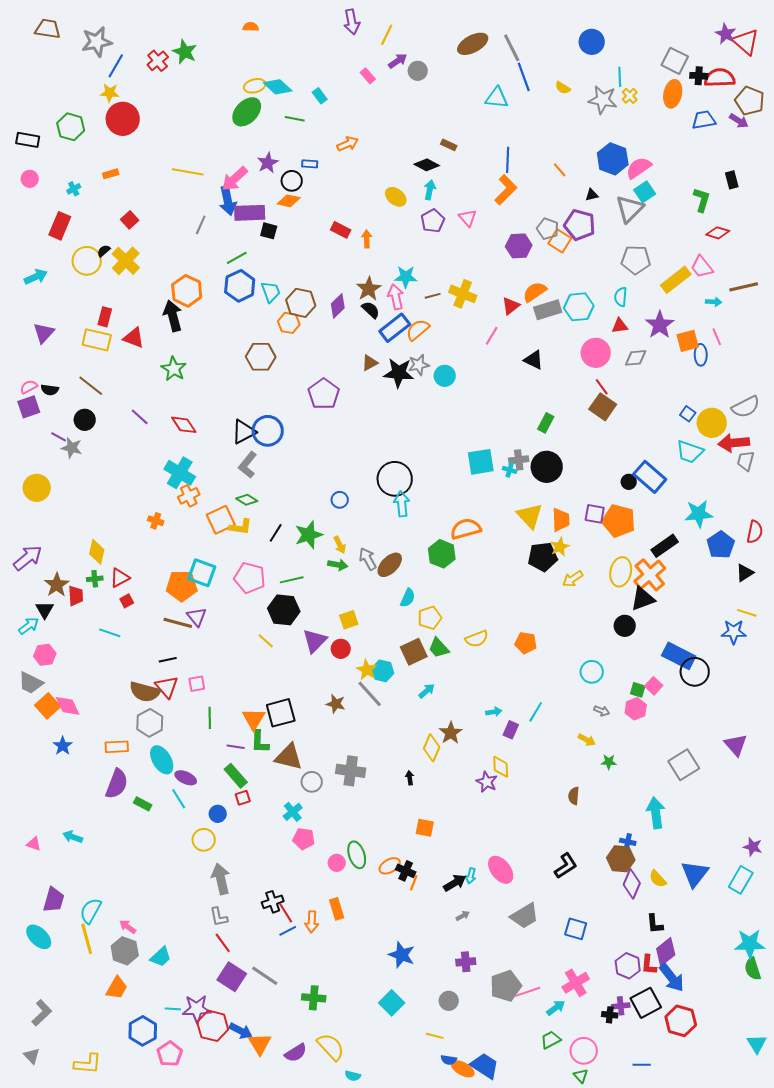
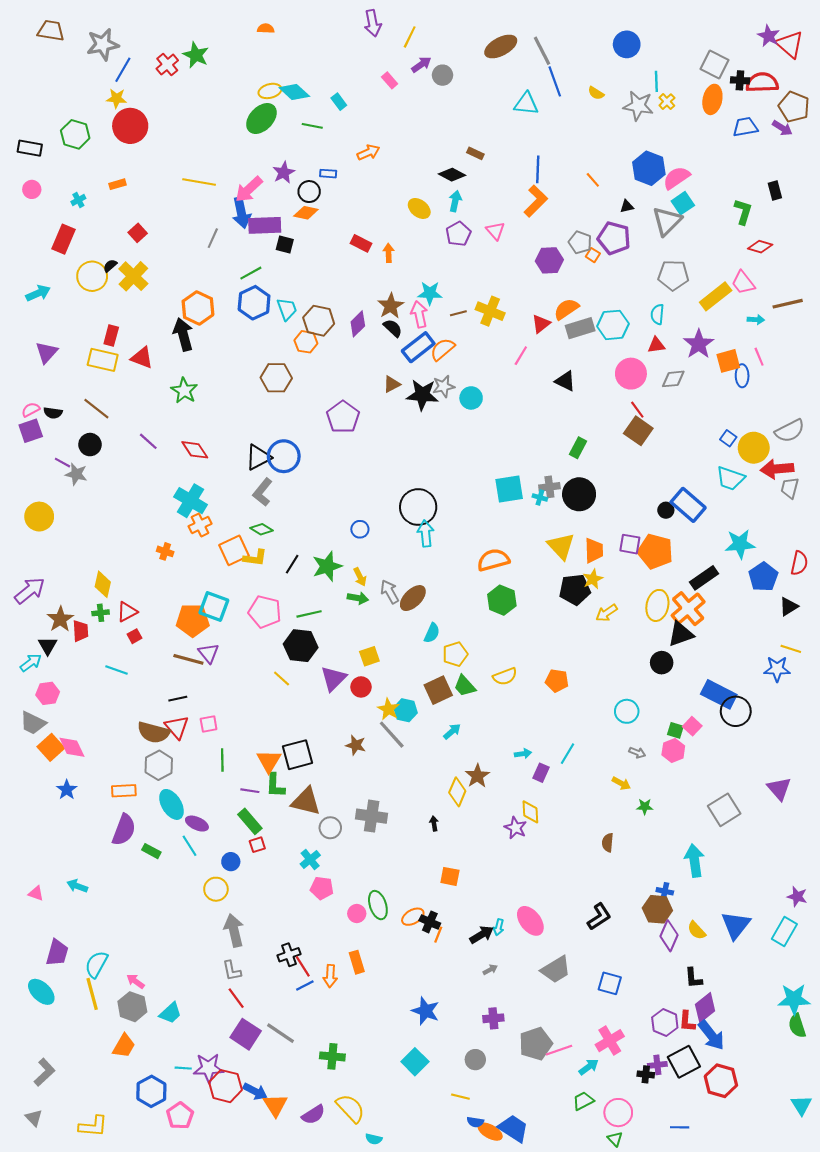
orange square: (560, 241) -> (593, 255), size x0.6
green hexagon: (442, 554) -> (502, 600), moved

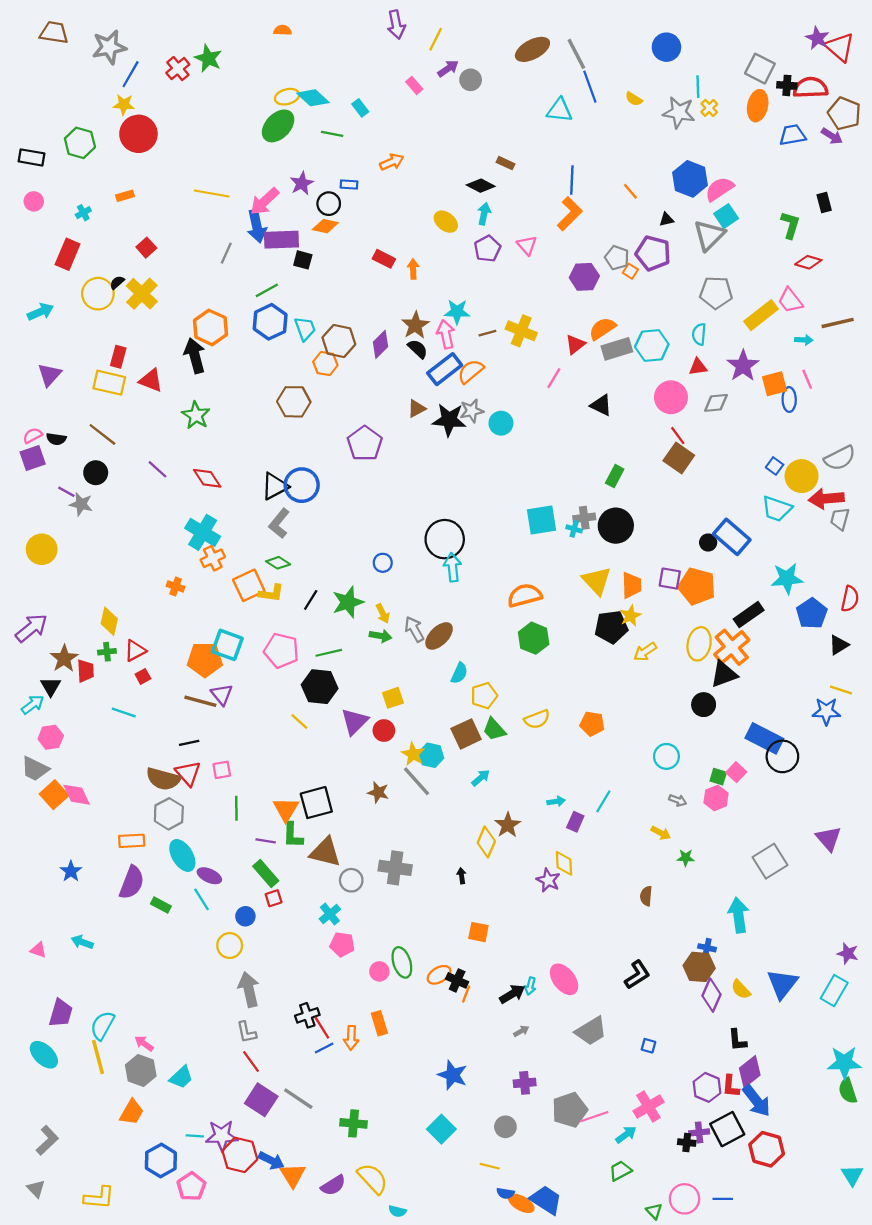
blue star: (67, 790) -> (71, 871), moved
blue square: (610, 983) -> (648, 1046), size x0.6
pink circle: (618, 1113) -> (684, 1199), moved

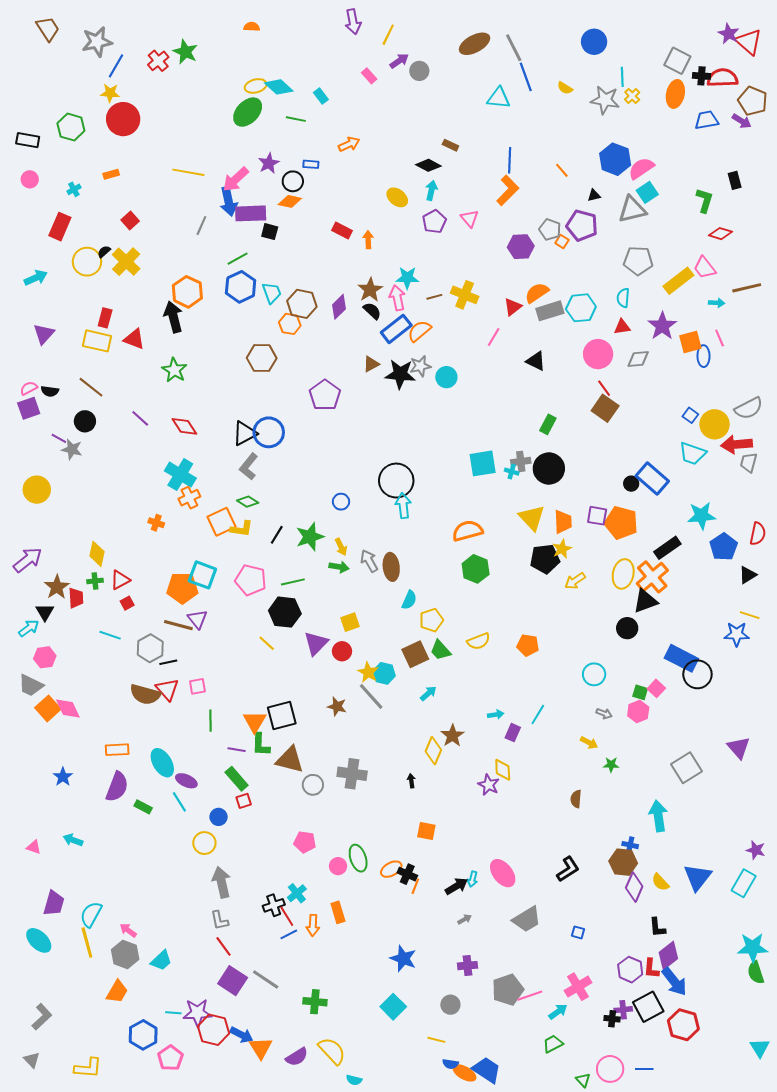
brown trapezoid: (54, 33) -> (48, 29), turned 48
gray triangle: (709, 235) -> (632, 209), turned 32
brown ellipse: (439, 636) -> (391, 567), turned -52
gray hexagon: (169, 814) -> (150, 648), moved
cyan cross: (330, 914) -> (297, 893), moved

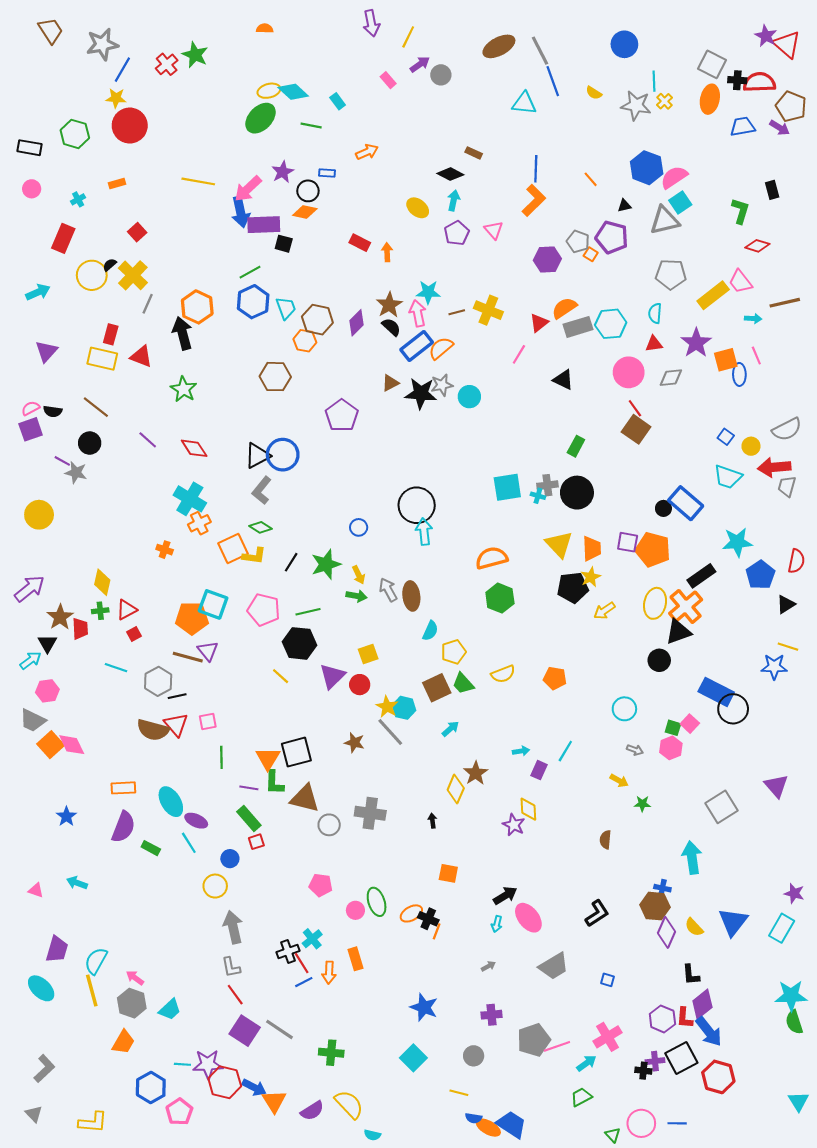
gray line: (201, 226) -> (148, 304), moved
yellow circle: (715, 424) -> (751, 446), size x0.6
black arrow: (456, 886) -> (505, 896), moved

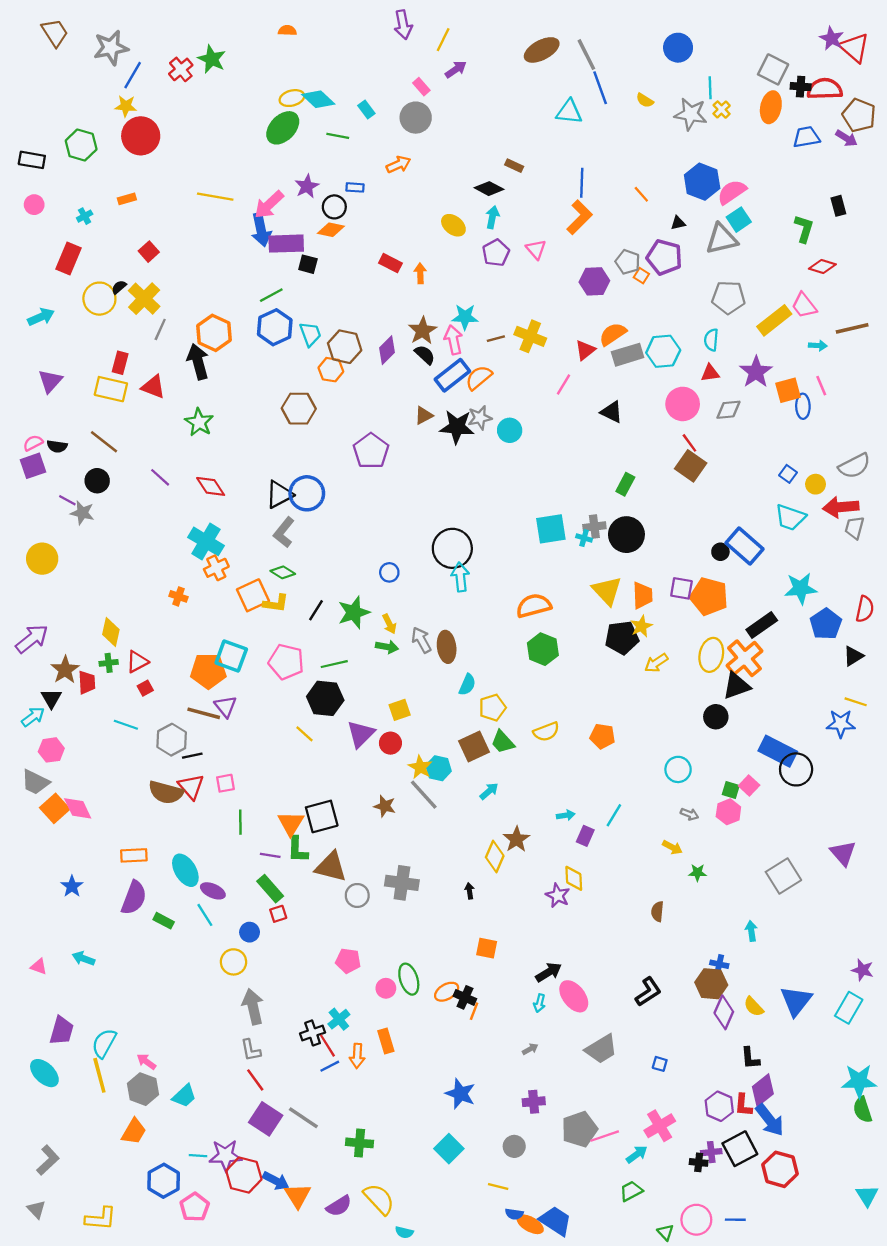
gray circle: (441, 75) -> (416, 118), moved, size x1.4
cyan arrow: (692, 858) -> (751, 931), size x0.6

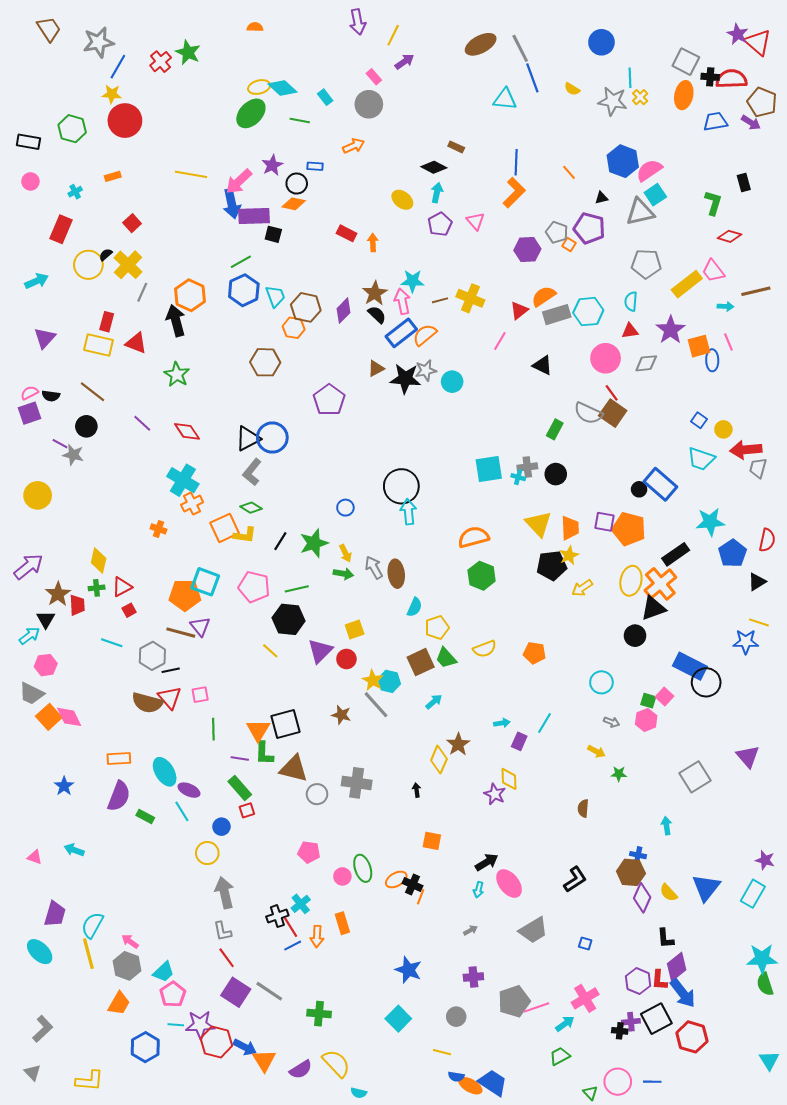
gray semicircle: (854, 466) -> (588, 413), moved, turned 52
black circle: (626, 535) -> (556, 474), size x0.7
pink pentagon: (195, 1207) -> (173, 994), moved

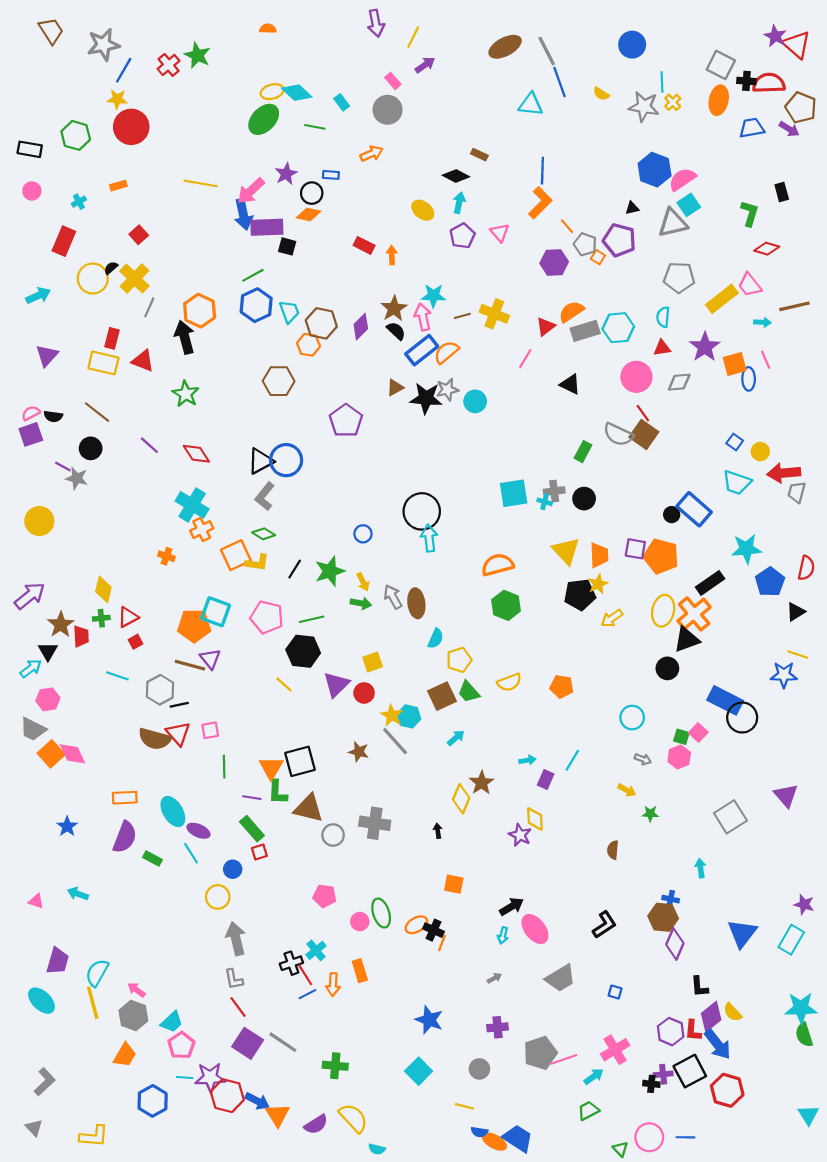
orange line: (569, 172) -> (567, 226), moved
yellow semicircle: (669, 893) -> (733, 1012), moved

